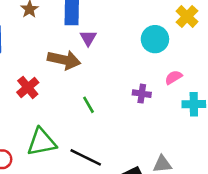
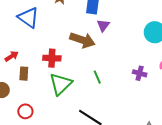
red cross: (28, 87) -> (52, 58), turned 36
green triangle: (42, 142) -> (61, 84), moved, turned -40

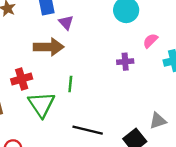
green line: (97, 77) -> (70, 84), moved, turned 48

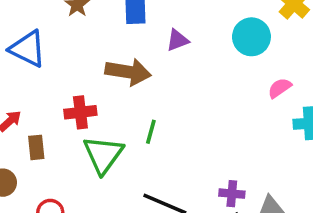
purple triangle: (66, 23) -> (177, 40), moved, turned 42
purple cross: (125, 62) -> (232, 194), moved

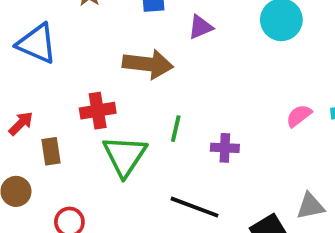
pink semicircle: (280, 88) -> (299, 116), moved
purple cross: (232, 194) -> (225, 148), moved

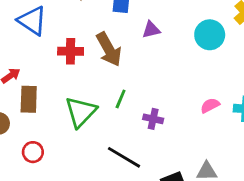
brown arrow: (148, 64) -> (109, 49), turned 44
red cross: (98, 111) -> (71, 51), moved
brown rectangle: (51, 151) -> (29, 99), size x1.4

